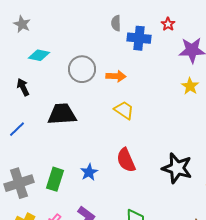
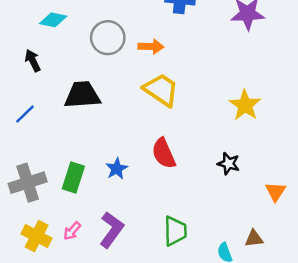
yellow star: (190, 86) -> (245, 105), moved, size x1.4
yellow trapezoid: (124, 110) -> (161, 90), size x1.4
black star: (177, 168) -> (229, 164), size x0.6

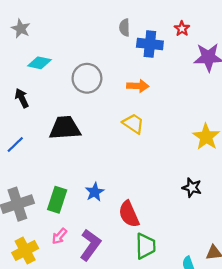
orange arrow: (151, 47) -> (138, 86), moved
yellow trapezoid: (161, 90) -> (133, 124), size x0.7
red semicircle: (164, 153) -> (129, 214), moved
pink arrow: (72, 231) -> (59, 236), moved
yellow cross: (37, 236) -> (25, 250), turned 35

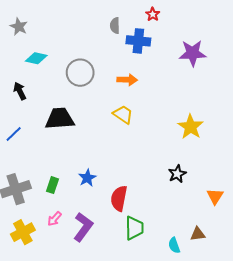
red star: (182, 29) -> (153, 14), moved
black star: (192, 188) -> (177, 174), turned 30
green rectangle: (57, 200) -> (53, 185), size x0.7
red semicircle: (129, 214) -> (119, 198), turned 35

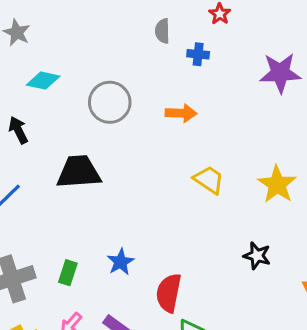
blue cross: (138, 41) -> (198, 54), size x0.6
yellow trapezoid: (123, 115) -> (209, 180), moved
black star: (177, 174) -> (257, 256), turned -30

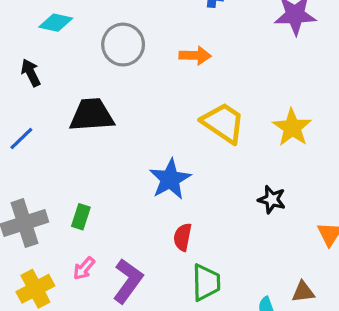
yellow trapezoid: (209, 180) -> (223, 123), size x1.4
blue star: (121, 262) -> (170, 179), moved, size x1.5
red semicircle: (169, 293) -> (183, 237), size x0.7

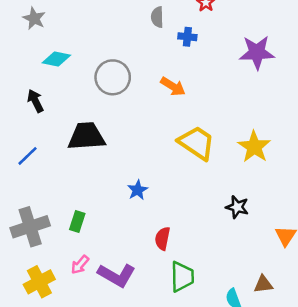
orange arrow: (195, 56) -> (173, 87), turned 30
blue star: (170, 179) -> (138, 190), moved, size x0.6
purple L-shape: (128, 281) -> (117, 275), turned 84

